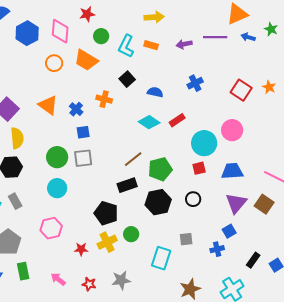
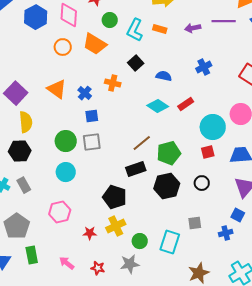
blue square: (229, 231) -> (238, 215), turned -32
green circle: (131, 234) -> (140, 241), moved

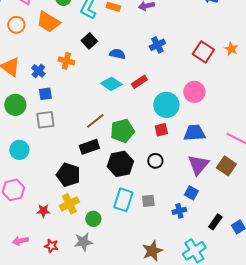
green circle: (66, 141) -> (15, 105), moved
cyan rectangle: (170, 242) -> (123, 200), moved
pink arrow: (67, 263) -> (20, 241), turned -49

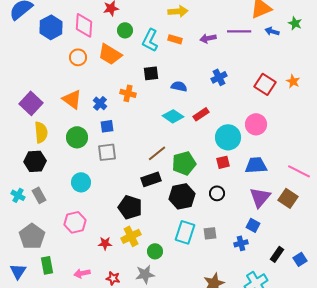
black square: (89, 41) -> (151, 73), turned 35

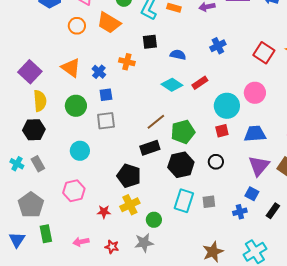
black rectangle: (277, 254) -> (273, 211), moved

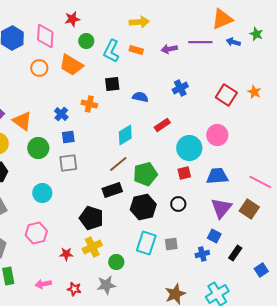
orange triangle: (71, 68) -> (22, 121), moved
cyan diamond: (172, 85) -> (125, 135), moved, turned -65

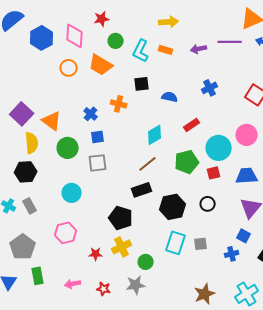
green pentagon: (145, 174) -> (187, 162), moved

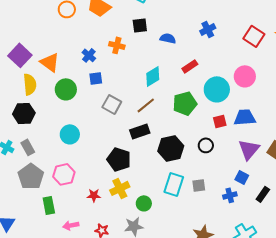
gray square: (98, 163) -> (112, 104), moved, turned 36
red square: (214, 173) -> (220, 121), moved
gray pentagon: (23, 247) -> (31, 176), moved
green rectangle: (38, 276) -> (49, 205), moved

